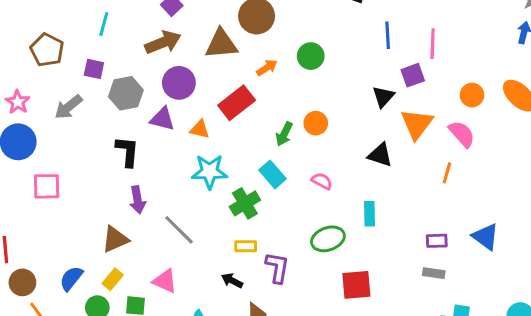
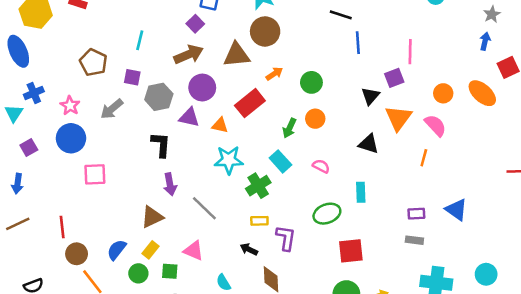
blue line: (388, 35) -> (358, 43), moved
green circle: (311, 56) -> (311, 82), moved

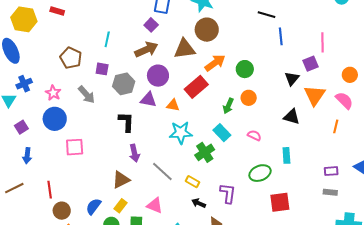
orange arrow: (274, 74) -> (215, 63), size x1.5
gray arrow: (112, 109) -> (87, 95), turned -90
blue arrow: (17, 184) -> (27, 156), moved
yellow rectangle: (259, 221) -> (193, 182), moved, turned 32

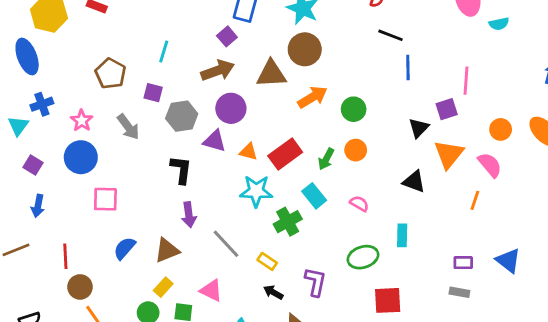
red rectangle: (196, 87) -> (285, 154), moved
purple square: (21, 127) -> (33, 165), turned -32
blue semicircle: (93, 206) -> (125, 248), moved

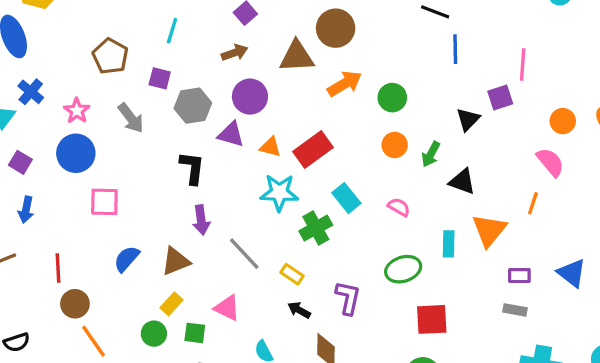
brown arrow: (218, 70) -> (235, 53), size x0.7
blue cross: (42, 104) -> (31, 92), turned -30
orange triangle: (449, 154) -> (489, 230), moved
green arrow: (326, 159) -> (431, 154), moved

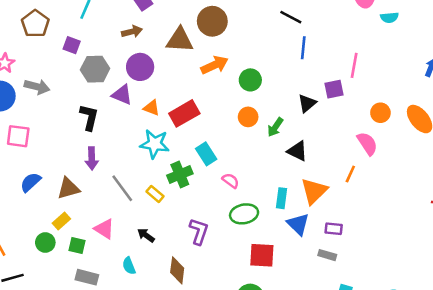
gray arrow: (131, 118) -> (37, 87), moved, turned -45
pink semicircle: (399, 207) -> (231, 181), moved
blue triangle: (572, 273) -> (298, 224), moved
yellow rectangle: (292, 274) -> (155, 194), moved
black arrow: (299, 310) -> (146, 235), moved

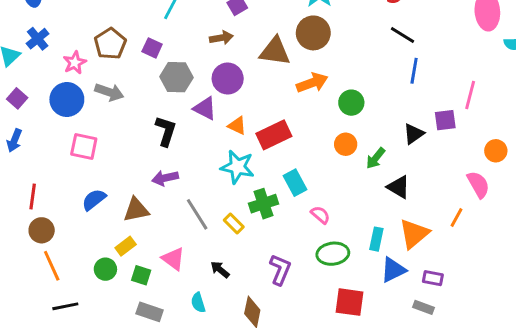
brown pentagon: (35, 24) -> (110, 44), moved
purple arrow: (92, 158) -> (165, 178), turned 75
blue triangle: (298, 224) -> (393, 270), turned 45

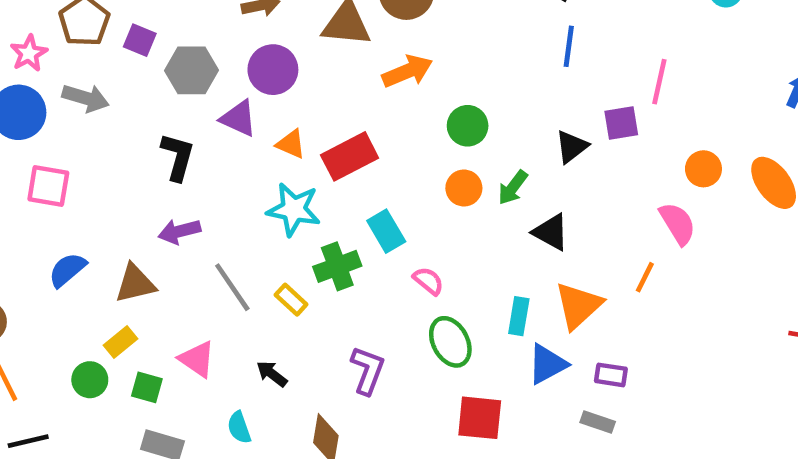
purple square: (152, 48) -> (140, 40), moved
green circle: (351, 103) -> (468, 126), moved
orange circle: (346, 144) -> (464, 188), moved
green ellipse: (333, 254) -> (450, 342), turned 72

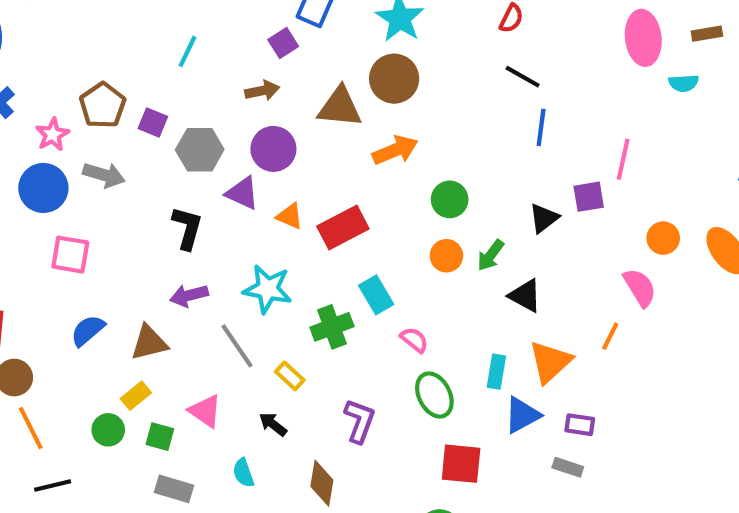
cyan star: (294, 209) -> (268, 289), moved
yellow rectangle: (291, 300) -> (290, 376), moved

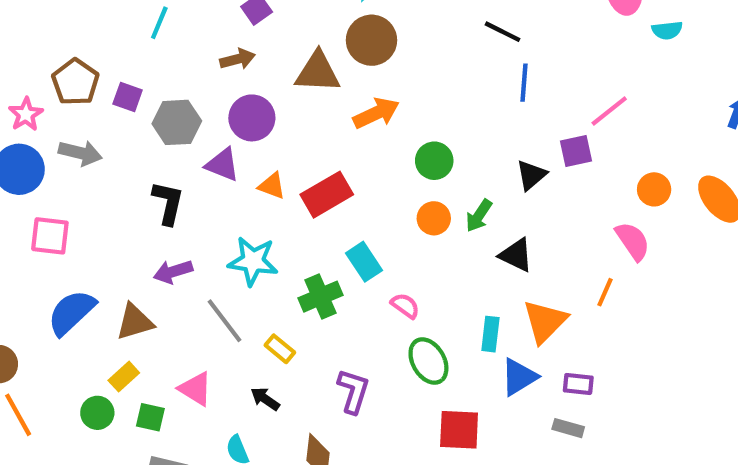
pink line: (623, 159) -> (609, 111), turned 42
blue semicircle: (88, 330) -> (71, 312), size x1.4

